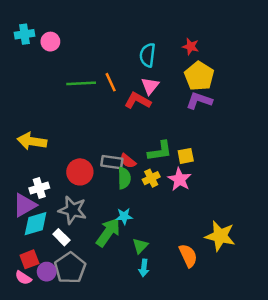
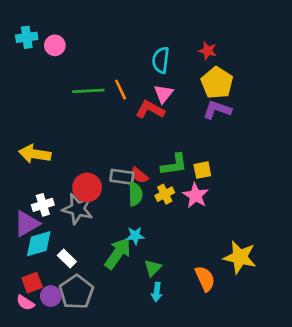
gray star: (72, 210) -> (78, 209), moved

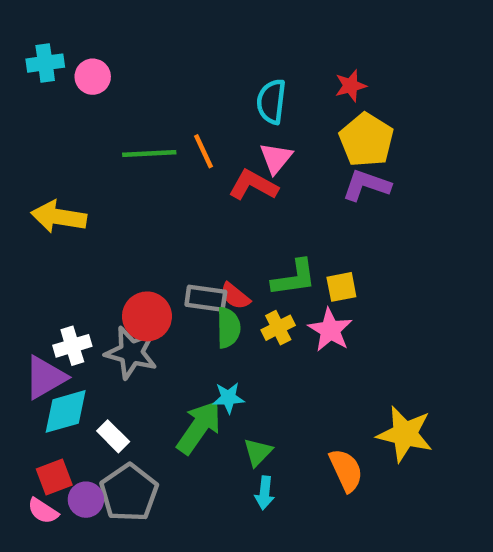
red star: (208, 51) -> (351, 86), turned -30
yellow arrow: (35, 154) -> (59, 217), moved

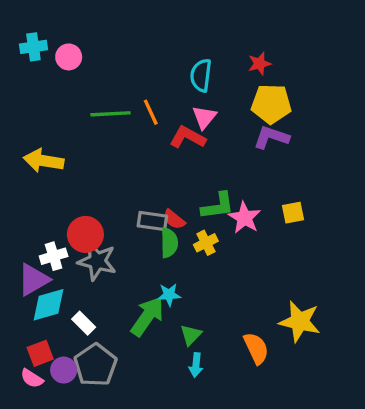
yellow pentagon: (366, 140) -> (271, 104), turned -30
yellow square: (341, 287) -> (293, 213), moved
red circle: (147, 316) -> (85, 234), moved
pink star: (330, 330) -> (244, 218), moved

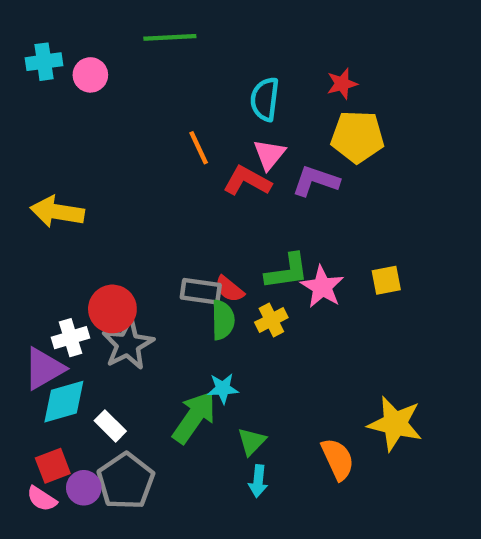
green line: (111, 114) -> (170, 37), moved
purple L-shape: (271, 137) -> (316, 181), moved
gray star: (97, 261) -> (128, 344), turned 30

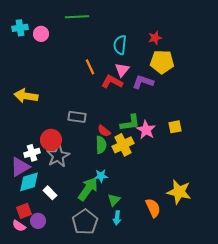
gray rectangle: (201, 291) -> (77, 117), moved
yellow cross: (271, 320) -> (123, 145), size x1.5
gray pentagon: (126, 481) -> (85, 222), moved

